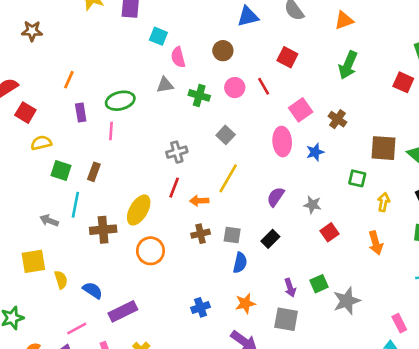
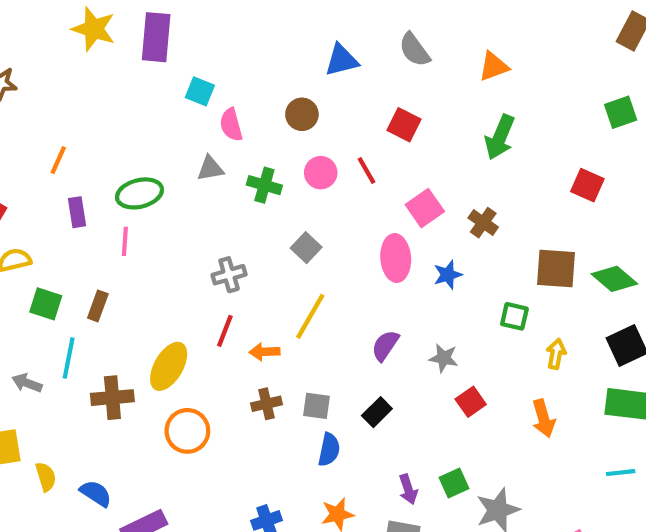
red square: (403, 82) -> (587, 185), moved

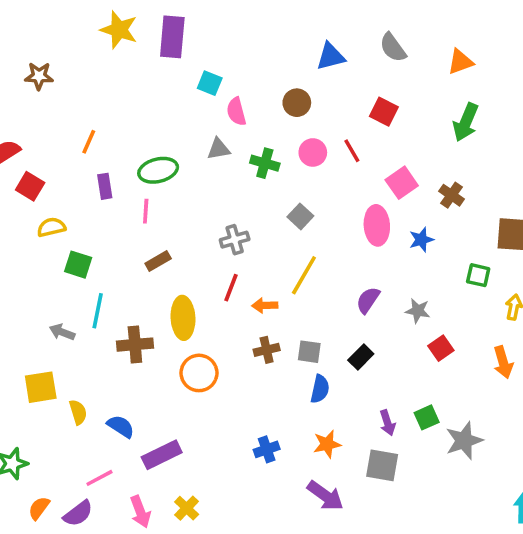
brown rectangle: (98, 306) -> (158, 261), moved, turned 40
yellow ellipse: (169, 366) -> (183, 318), turned -33

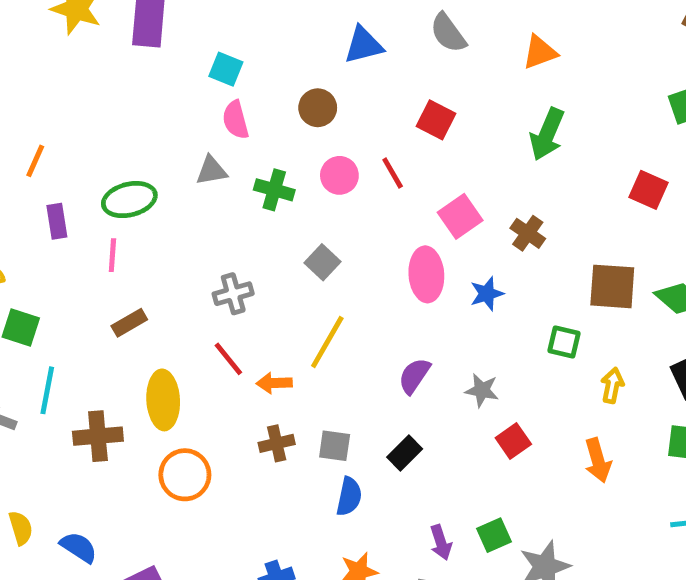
cyan square: (210, 83) -> (226, 69), moved
red line: (231, 288) -> (228, 359), turned -60

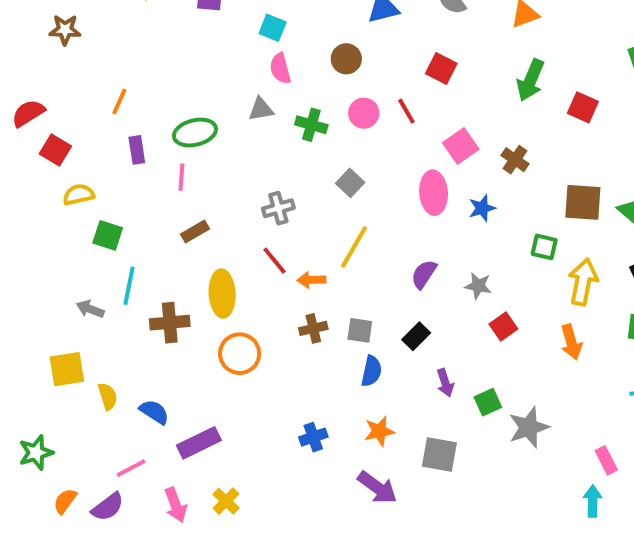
red square: (649, 190) -> (583, 107), moved
yellow arrow: (612, 385) -> (583, 282), size x1.6
purple arrow: (441, 542) -> (445, 383), moved

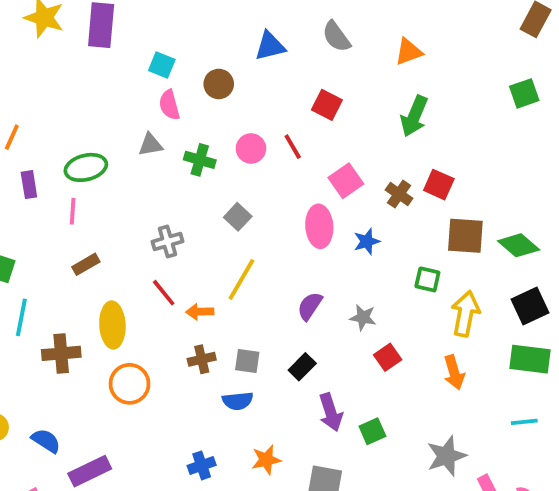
brown circle: (346, 59) -> (219, 84), moved
red square: (583, 107) -> (439, 185), moved
blue semicircle: (371, 371) -> (238, 401), moved, turned 72
purple arrow: (445, 383) -> (331, 412), size x1.4
gray star: (529, 427) -> (446, 456), moved

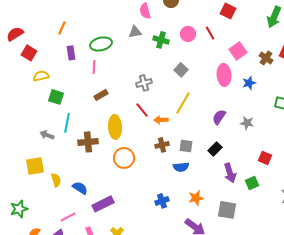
red square: (388, 357) -> (265, 158), moved, turned -32

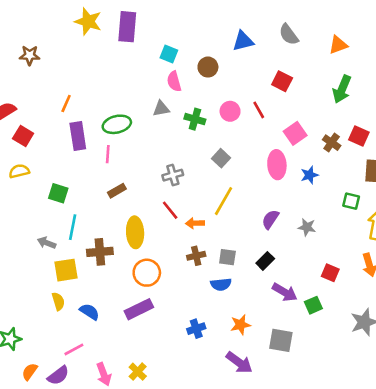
purple rectangle: (71, 53) -> (78, 136), size x1.5
yellow semicircle: (41, 76) -> (19, 171), moved
yellow square: (35, 166) -> (66, 270), moved
purple arrow: (230, 173) -> (285, 292), turned -42
purple rectangle: (103, 204) -> (139, 309), moved

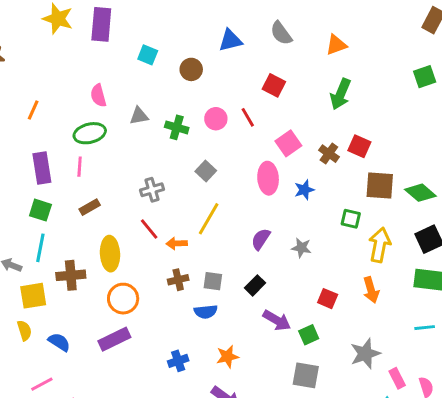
pink semicircle: (174, 81) -> (98, 96), moved
purple rectangle: (78, 136) -> (42, 168), moved
green square: (58, 193) -> (40, 210), moved
gray square: (281, 340) -> (306, 375), moved

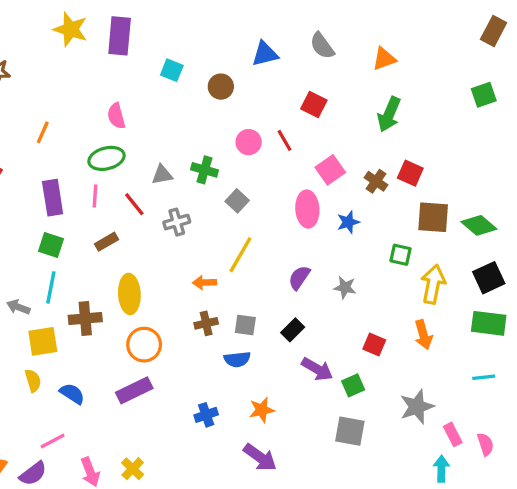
gray triangle: (139, 116) -> (162, 175), moved
green cross: (177, 127) -> (204, 170), moved
red line: (149, 229) -> (134, 204), moved

